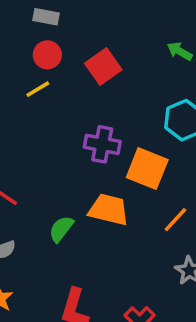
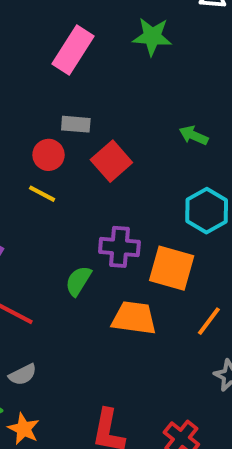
gray rectangle: (46, 17) -> (76, 124), moved
yellow line: (38, 89) -> (42, 194), turned 65
green semicircle: (61, 229) -> (78, 281), moved

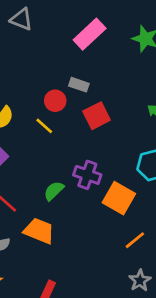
orange trapezoid: (134, 318) -> (39, 231), moved

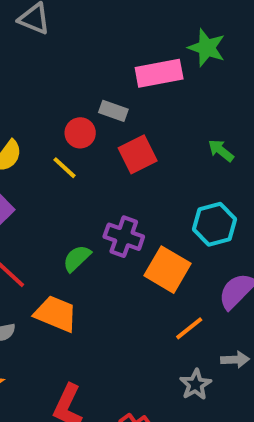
pink rectangle: (90, 34) -> (159, 73), moved, turned 32

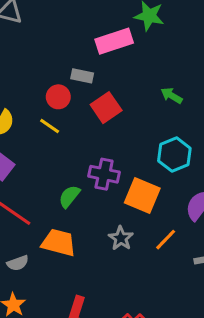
gray star: (196, 385) -> (121, 238), moved

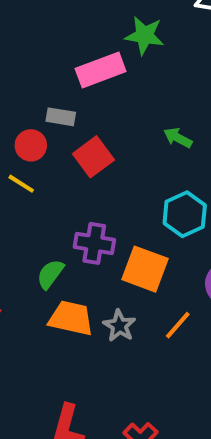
orange trapezoid: (59, 243) -> (71, 318), moved

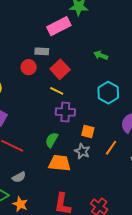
yellow line: (21, 184) -> (57, 91), moved
orange square: (145, 269) -> (88, 131), moved, size x0.6
green semicircle: (50, 274) -> (52, 140), moved
orange trapezoid: (71, 318) -> (60, 163), moved

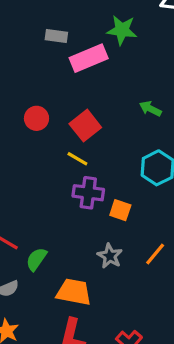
gray rectangle: (42, 51) -> (56, 36), moved
orange square: (88, 131) -> (120, 210), moved
green semicircle: (52, 140) -> (36, 259), moved
orange trapezoid: (60, 163) -> (74, 292), moved

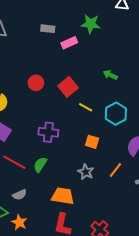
pink rectangle: (89, 58) -> (69, 43), size x0.7
yellow line: (77, 159) -> (86, 107), moved
purple cross: (88, 193) -> (48, 132), moved
green semicircle: (36, 259) -> (40, 165), moved

